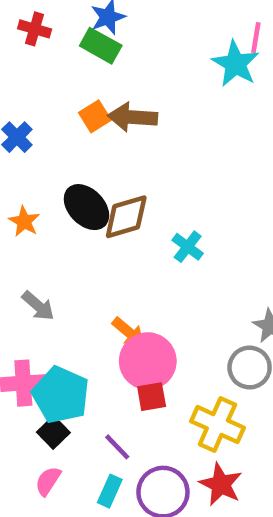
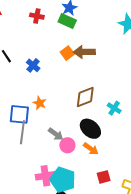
black ellipse: (86, 207) -> (90, 129), moved
gray arrow: (38, 306) -> (56, 134), moved
pink circle: (148, 361) -> (67, 145), moved, size x0.6

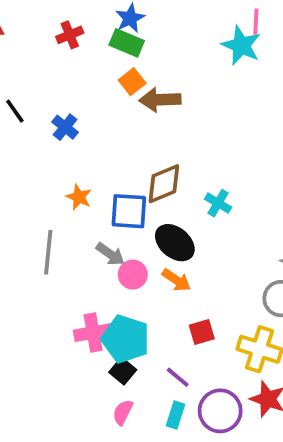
red cross: (37, 16) -> (70, 35), turned -32
orange square: (67, 53) -> (132, 82), moved
blue square: (19, 114) -> (129, 211), moved

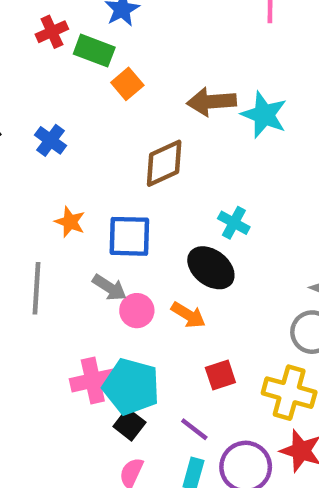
green rectangle: (127, 43) -> (94, 51), moved
cyan star: (241, 45) -> (264, 115), moved
brown arrow: (160, 100) -> (211, 102), moved
brown diamond: (164, 184) -> (164, 163), moved
black ellipse: (175, 243) -> (211, 268), moved

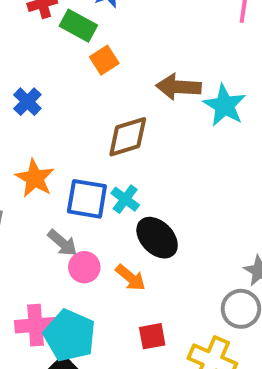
orange star: (70, 222) -> (35, 178), size x1.4
cyan cross: (234, 223) -> (125, 199), moved

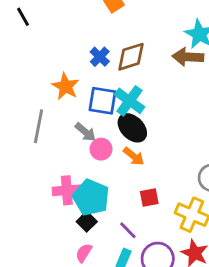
brown arrow: (178, 87) -> (188, 57), moved
blue cross: (27, 102) -> (100, 57), moved
cyan cross: (125, 199) -> (130, 101), size x1.5
black ellipse: (157, 238) -> (132, 128), moved

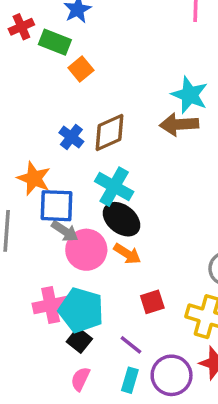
blue square: (102, 101) -> (56, 206), moved
pink circle: (101, 149) -> (86, 250), size x1.5

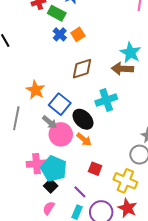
orange square: (81, 69) -> (78, 34), moved
blue cross: (71, 137) -> (60, 34), moved
cyan cross: (114, 187) -> (106, 100), moved, turned 35
blue square: (56, 206) -> (60, 104), moved, turned 30
red square: (152, 302) -> (95, 169), turned 32

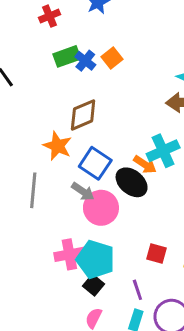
green rectangle: (57, 13) -> (67, 56), moved, turned -42
brown diamond: (82, 69) -> (83, 115), moved
orange arrow: (84, 139) -> (145, 165), moved
purple line: (80, 192) -> (137, 290), turned 32

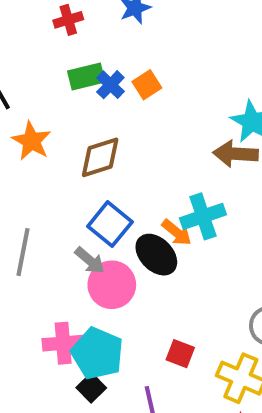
orange star: (57, 146) -> (31, 141), moved

